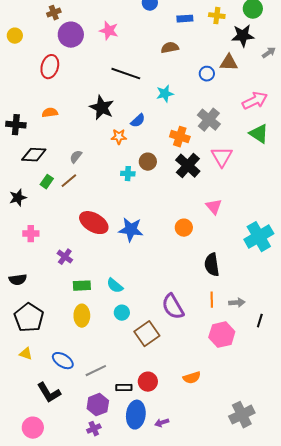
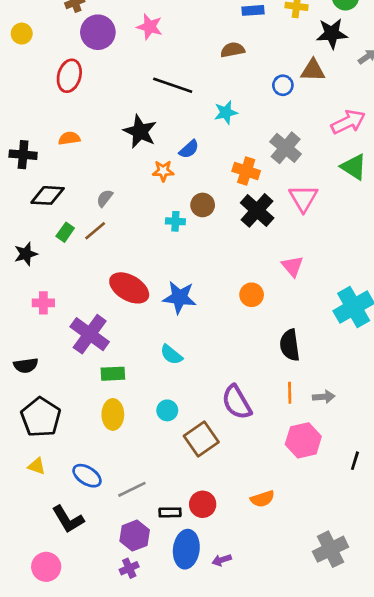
purple cross: (65, 257) -> (90, 334), size x1.8
cyan semicircle: (115, 286) -> (171, 355), moved
black line: (260, 321) -> (355, 461), moved

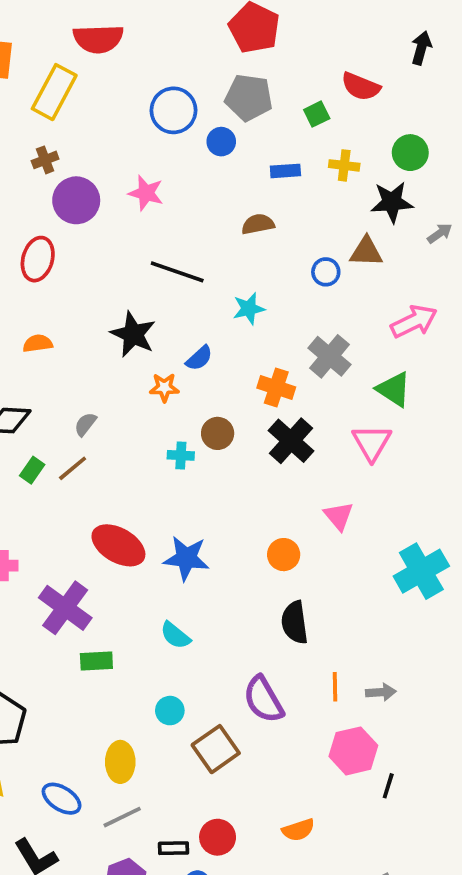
green triangle: (354, 167) -> (394, 389), moved
pink triangle: (303, 198) -> (372, 443), moved
black semicircle: (290, 345) -> (295, 622), moved
yellow ellipse: (113, 414) -> (120, 762), moved
black line: (355, 461) -> (388, 786), moved

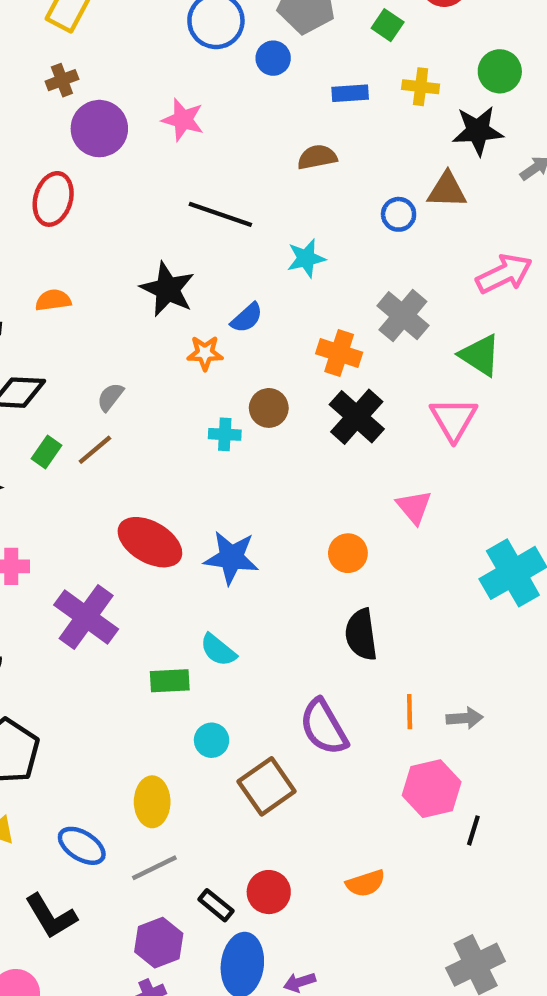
green square: (317, 114) -> (388, 25), turned -30
green rectangle: (96, 661) -> (170, 681), moved
black rectangle: (173, 848) -> (216, 905), turned 40

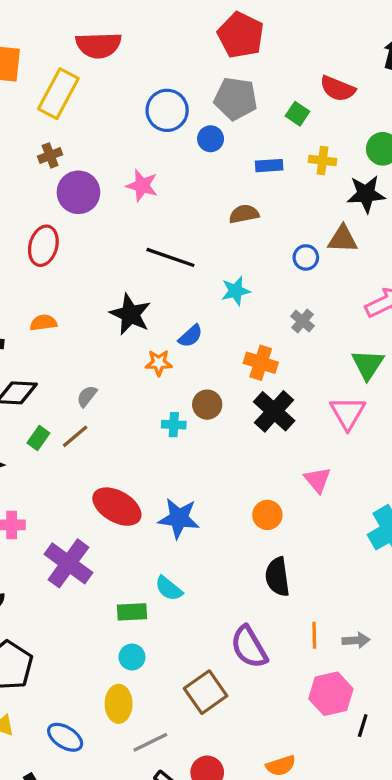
gray cross: (403, 316) -> (302, 321), moved, size x0.6
green triangle: (480, 355) -> (368, 364), turned 30
cyan circle: (212, 740) -> (132, 657), moved
gray line: (154, 868) -> (150, 742), moved

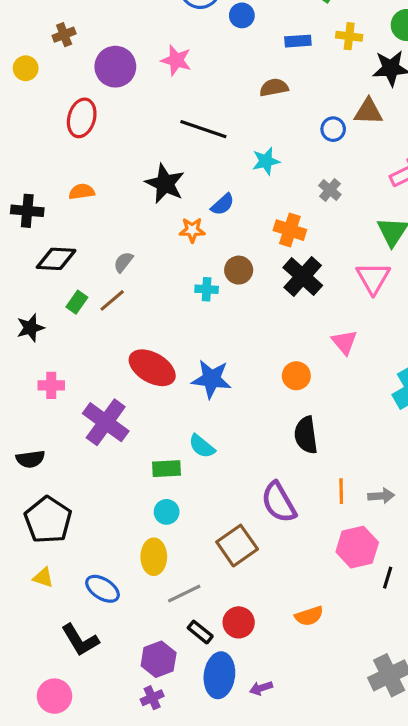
brown cross: (50, 155) -> (64, 35), moved

